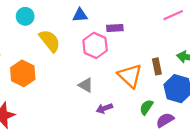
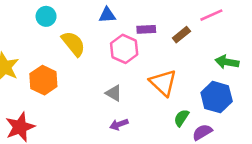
brown rectangle: (157, 66) -> (181, 35), moved, turned 63
purple arrow: (104, 108) -> (119, 124), moved

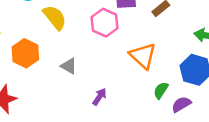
gray triangle: (114, 93) -> (69, 66), moved
purple arrow: (119, 124) -> (99, 97), turned 144

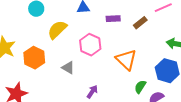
yellow semicircle: (55, 17) -> (57, 30), turned -95
pink hexagon: (105, 23) -> (90, 45), moved

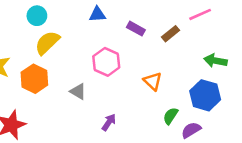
purple rectangle: (113, 19) -> (136, 29), turned 32
yellow semicircle: (57, 30) -> (47, 43), moved
orange triangle: (126, 60) -> (153, 81), size x0.7

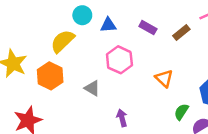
blue triangle: (97, 14) -> (108, 25), moved
cyan circle: (37, 16) -> (82, 15), moved
purple arrow: (109, 122) -> (122, 118), turned -49

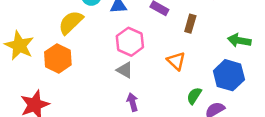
brown rectangle: (181, 33) -> (190, 24), moved, turned -35
gray triangle: (92, 88) -> (125, 70), moved

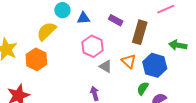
brown rectangle: (190, 24) -> (140, 32), size x1.6
gray triangle: (125, 70) -> (106, 66), moved
blue hexagon: (229, 75) -> (155, 65), moved

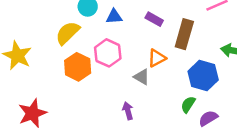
pink hexagon: (93, 46) -> (108, 53), moved
orange hexagon: (36, 59) -> (78, 67), moved
orange triangle: (129, 61) -> (157, 58), moved, turned 49

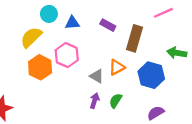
orange triangle: (157, 58) -> (117, 67), moved
green semicircle: (188, 104) -> (116, 101), moved
purple arrow: (128, 111) -> (94, 101), moved, turned 32

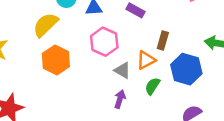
brown rectangle: (135, 38) -> (163, 40), moved, size x0.6
pink hexagon: (67, 55) -> (104, 42), moved
green semicircle: (116, 101) -> (152, 86), moved

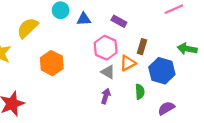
yellow semicircle: (46, 25) -> (28, 28), moved
pink hexagon: (104, 42) -> (106, 48), moved
green semicircle: (152, 86) -> (140, 92), moved, turned 144

